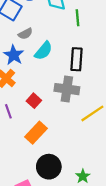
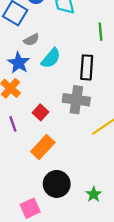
green line: (78, 18) -> (101, 32), moved

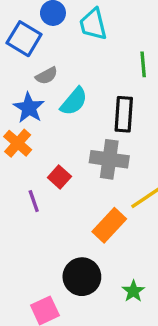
purple line: (13, 124) -> (34, 201), moved
orange rectangle: (43, 147) -> (109, 225), moved

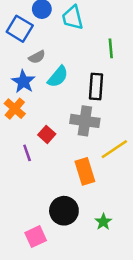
orange rectangle: (109, 225) -> (85, 171), turned -60

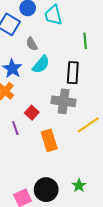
gray semicircle: (37, 57) -> (32, 44), moved, turned 88
orange rectangle: (85, 171) -> (49, 140), moved
black circle: (64, 211) -> (46, 190), moved

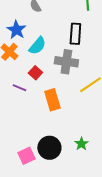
cyan semicircle: (41, 64) -> (37, 46), moved
purple line: (15, 128) -> (19, 88), turned -48

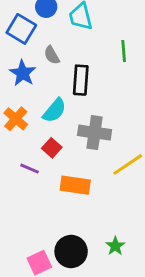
blue star: (16, 30) -> (23, 73), moved
black rectangle: (75, 34) -> (81, 80), moved
orange rectangle: (52, 100) -> (75, 185), turned -65

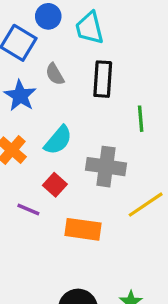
green line: (124, 51) -> (141, 119), moved
black rectangle: (81, 80) -> (103, 79), moved

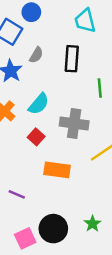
cyan trapezoid: (90, 28) -> (85, 21), moved
gray semicircle: (55, 74) -> (36, 55), turned -119
purple line: (28, 209) -> (17, 194), moved

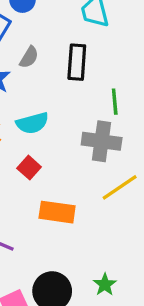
cyan semicircle: (39, 104) -> (32, 123), turned 35
gray cross: (74, 123) -> (102, 141), moved

